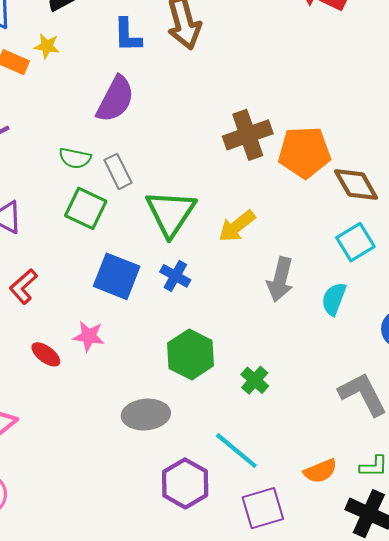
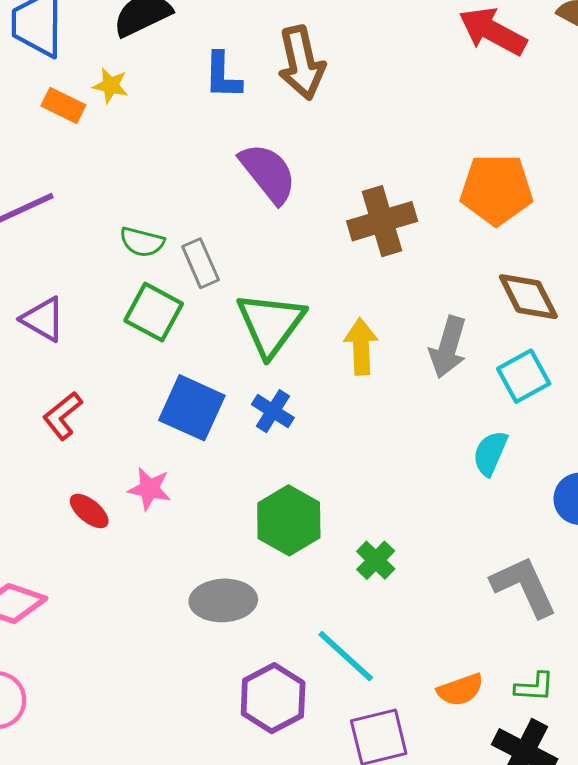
purple semicircle: (115, 99) -> (268, 173), moved, turned -69
orange pentagon: (304, 152) -> (496, 190), moved
yellow arrow: (237, 226) -> (361, 346), turned 123
gray arrow: (280, 279) -> (448, 347), moved

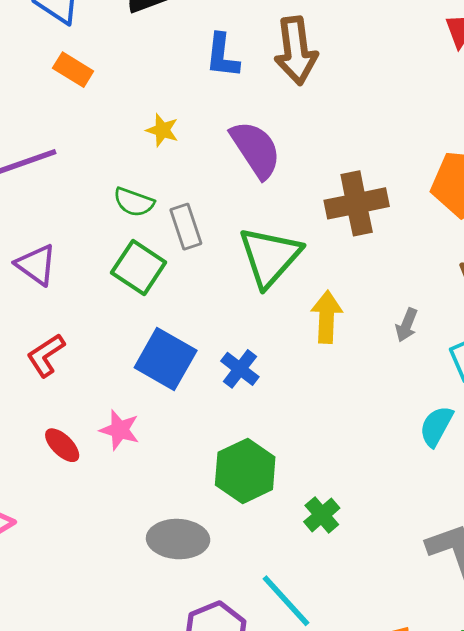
yellow star: (111, 86) -> (162, 130), moved
green triangle: (271, 324) -> (270, 257), moved
gray arrow: (448, 347) -> (407, 325), size x0.6

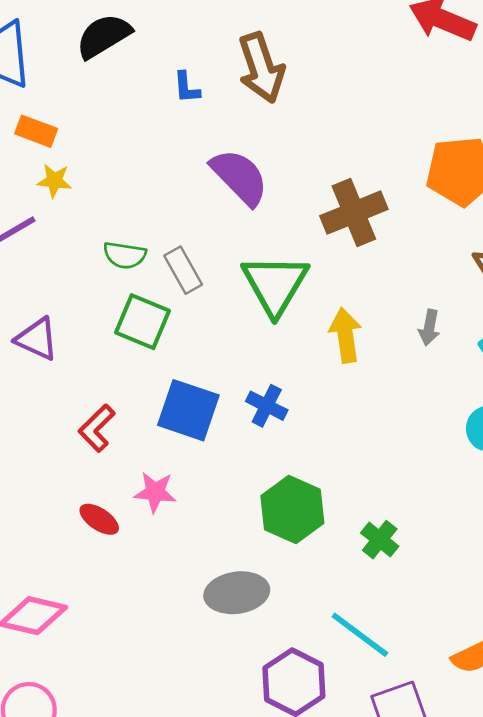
blue L-shape: (222, 56) -> (187, 87), size x0.7
yellow star: (162, 130) -> (54, 181), moved
red L-shape: (46, 355) -> (97, 428), moved

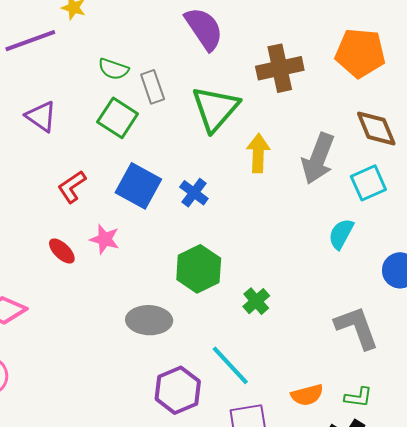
gray arrow: (429, 328) -> (318, 159), size x2.0

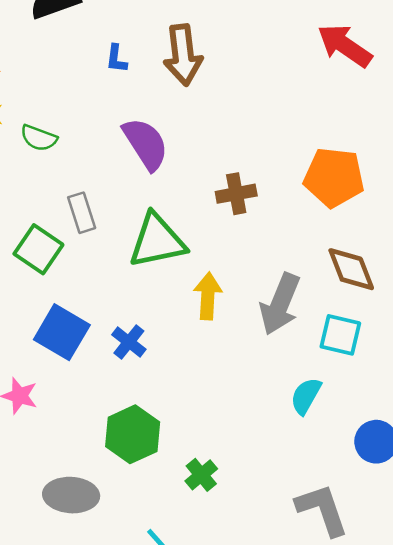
brown cross: (280, 68) -> (236, 194), size x0.7
green semicircle: (113, 69) -> (39, 138), moved
green triangle: (215, 109) -> (157, 241), turned 36
cyan square: (368, 183) -> (340, 335), turned 36

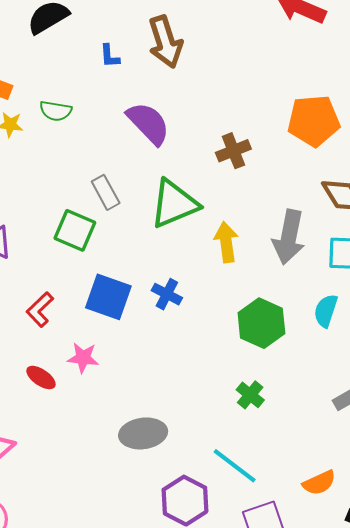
green semicircle: (39, 138) -> (56, 111), moved
green hexagon: (133, 434) -> (261, 323), moved

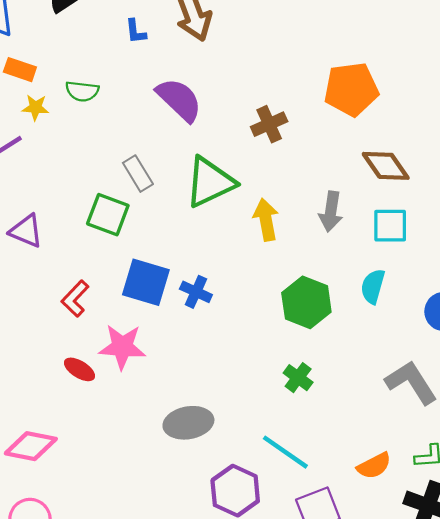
gray arrow: (289, 237) -> (331, 211), size x0.7
blue cross: (167, 294) -> (196, 292), moved
pink star: (83, 358) -> (122, 347), size x1.4

